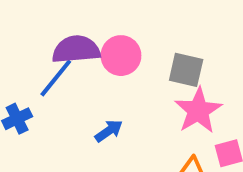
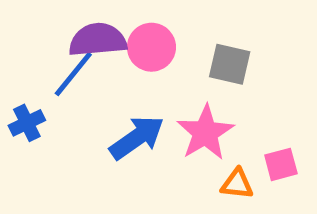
pink star: (198, 111) -> (205, 133), moved
blue arrow: (109, 131) -> (137, 138), size x1.6

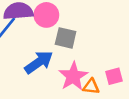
gray square: (230, 64) -> (66, 38), moved
pink star: (205, 133) -> (73, 76), moved

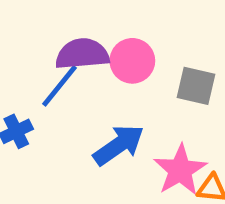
gray square: (66, 38) -> (196, 86), moved

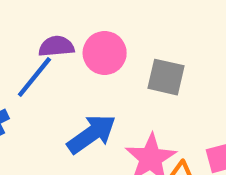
purple semicircle: (82, 54) -> (56, 46), size x0.7

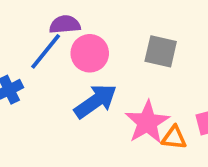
pink circle: (105, 53) -> (90, 53), moved

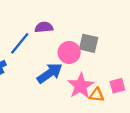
purple semicircle: (65, 25) -> (44, 27), moved
pink circle: (90, 53) -> (69, 52), moved

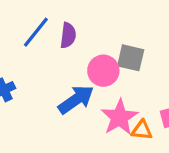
purple semicircle: (44, 27) -> (68, 35), turned 102
blue line: (20, 43) -> (36, 32), moved

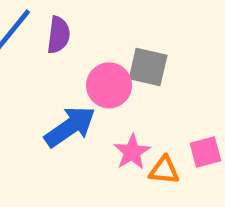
pink star: (119, 117) -> (132, 152), size x0.7

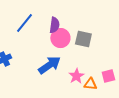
purple semicircle: (59, 35) -> (54, 25), moved
pink circle: (109, 85) -> (60, 38), moved

